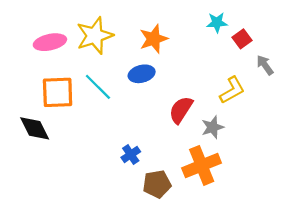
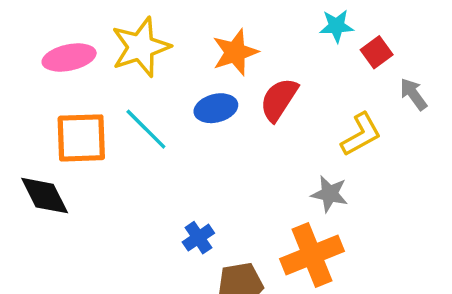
red semicircle: (181, 110) -> (279, 99), moved
gray star: (213, 127) -> (330, 194), turned 30

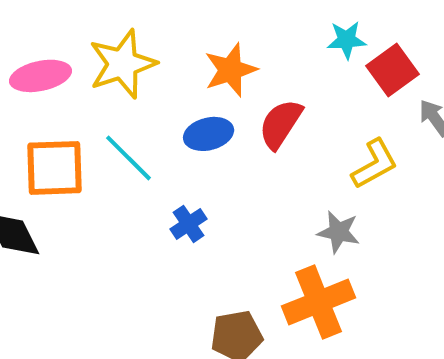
red square: (377, 52) -> (393, 70), size x1.4
blue cross: (198, 238) -> (189, 224), moved

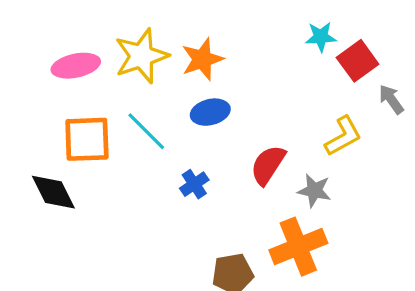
orange star: (231, 70) -> (202, 59), moved
red semicircle: (281, 124) -> (268, 165), moved

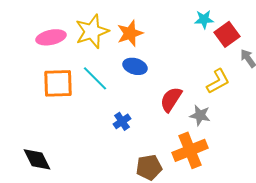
blue ellipse: (210, 112) -> (135, 66), turned 30
blue cross: (194, 184) -> (122, 121), moved
black diamond: (53, 192) -> (37, 159), moved

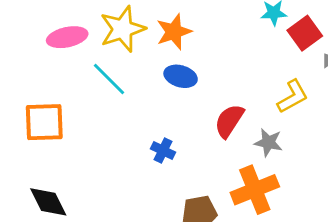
cyan line: (95, 78) -> (109, 79), moved
orange square: (58, 83) -> (44, 122), moved
blue cross: (122, 121) -> (163, 151), turned -30

